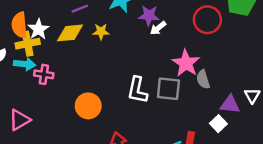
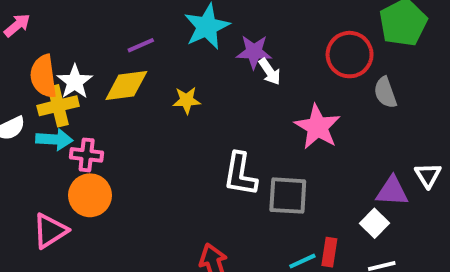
white arrow: (158, 28) -> (270, 72), turned -84
yellow star: (101, 32) -> (187, 100), moved
gray semicircle: (203, 79) -> (385, 93), moved
gray square: (168, 89) -> (288, 196), moved
orange circle: (88, 106) -> (90, 195), moved

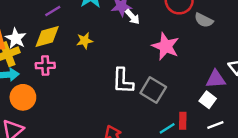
gray semicircle: (385, 93) -> (204, 20), turned -36
pink cross: (87, 155) -> (45, 66), moved
orange circle: (90, 195) -> (23, 97), moved
gray square: (288, 196) -> (153, 90), turned 35

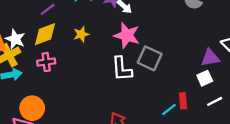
pink star: (166, 46) -> (127, 35), moved
gray square: (153, 90) -> (150, 58), moved
orange circle: (23, 97) -> (32, 108), moved
white square: (208, 100) -> (205, 78), turned 35

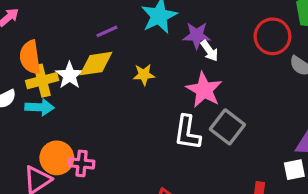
white star: (15, 39) -> (69, 75), moved
pink cross: (46, 62) -> (82, 163), moved

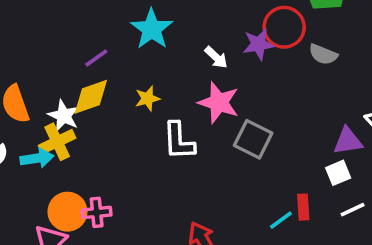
purple star: (197, 35) -> (259, 44), moved
yellow cross: (42, 81) -> (57, 142), moved
white L-shape: (187, 133) -> (179, 141), moved

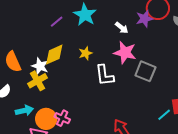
purple line: (96, 58) -> (57, 22), moved
cyan arrow: (37, 158) -> (24, 110), moved
pink cross: (97, 212) -> (62, 118), turned 35

